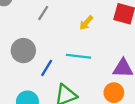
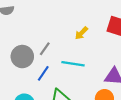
gray line: (43, 13) -> (45, 49), moved

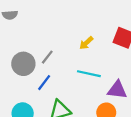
cyan line: (73, 64) -> (89, 74), moved

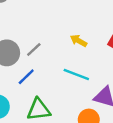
yellow arrow: (86, 43) -> (79, 41), turned 64

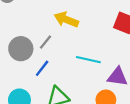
yellow arrow: (79, 41) -> (66, 20), moved, size x1.5

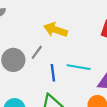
blue line: (42, 68) -> (53, 73), moved, turned -42

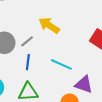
blue line: (53, 73) -> (28, 62), moved

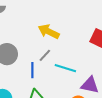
gray line: (27, 41) -> (45, 55), moved

